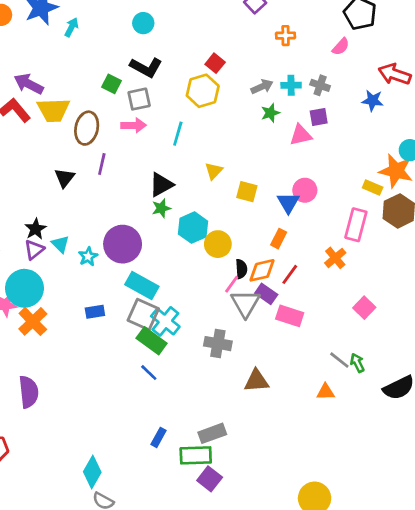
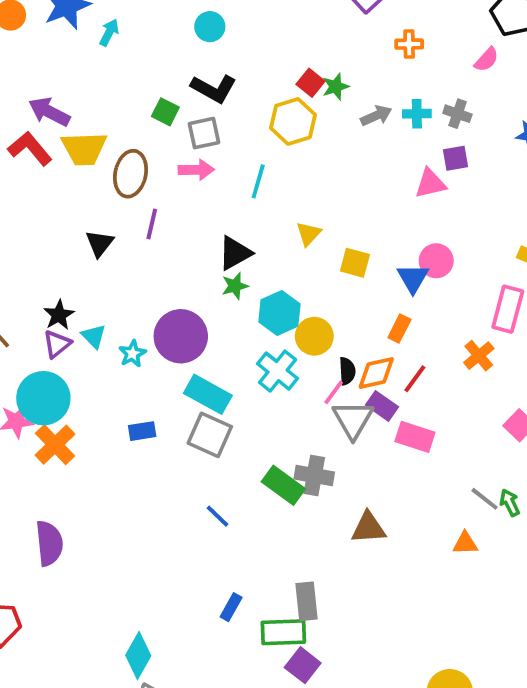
green star: (270, 113) -> (336, 87), moved
cyan cross: (165, 321) -> (278, 371), moved
green rectangle: (152, 341) -> (283, 485), moved
gray rectangle: (212, 433) -> (307, 601), turned -76

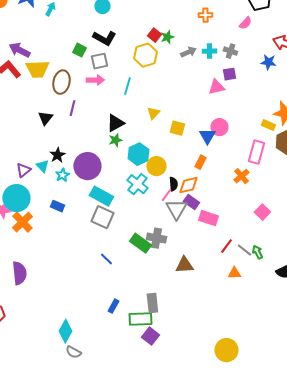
black star: (59, 315) -> (57, 155), moved
red line: (415, 379) -> (226, 246), moved
blue rectangle: (142, 431) -> (57, 206), moved, turned 32

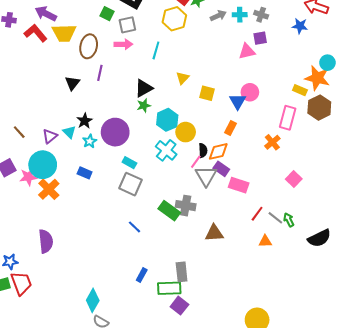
cyan rectangle: (101, 196) -> (129, 163), size x0.6

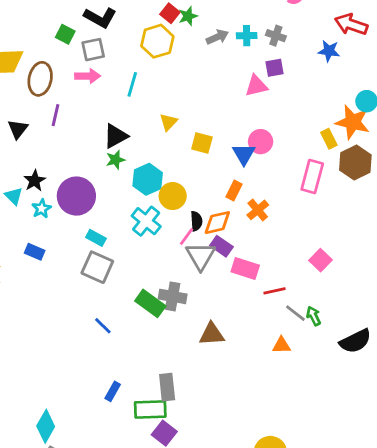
yellow rectangle: (300, 90) -> (329, 139), turned 40
orange cross: (272, 142) -> (258, 210), moved
red line: (257, 214) -> (274, 291), moved, turned 42

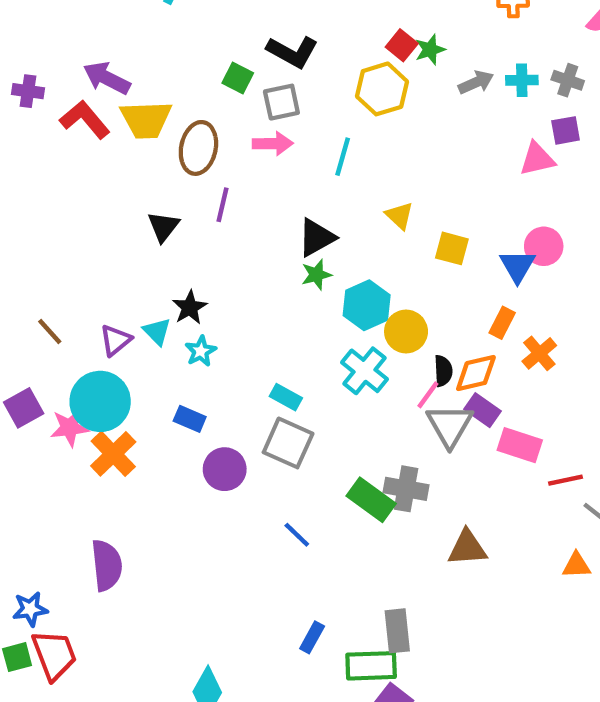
yellow triangle: (168, 122) -> (399, 216), turned -30
purple circle: (76, 196) -> (225, 469), moved, size x0.7

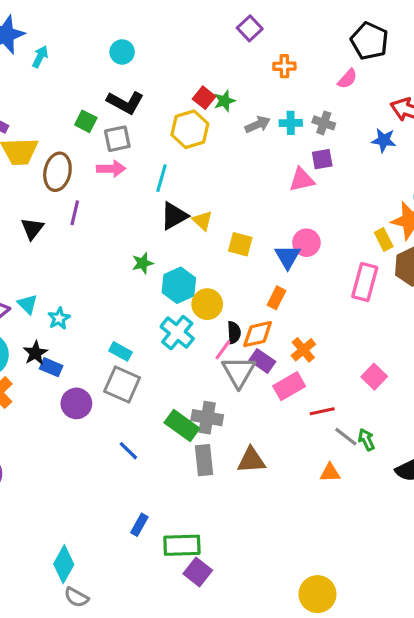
black triangle: (316, 238) -> (174, 216), moved
black star: (190, 307) -> (35, 353), moved
orange cross: (539, 353) -> (303, 350), moved
pink rectangle: (520, 445) -> (289, 386), turned -48
gray rectangle: (397, 631) -> (204, 460), moved

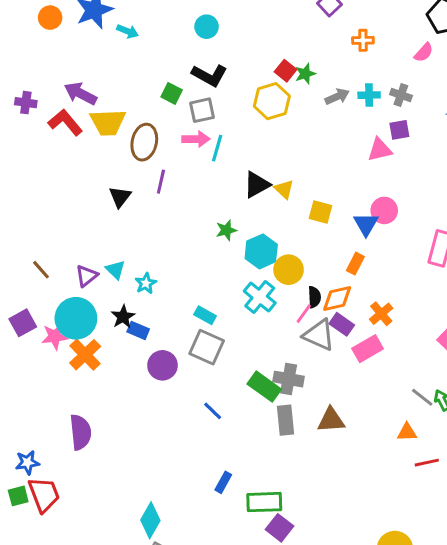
cyan arrow: (40, 57) -> (128, 31), turned 85
cyan line: (161, 178) -> (217, 148), moved
gray triangle: (239, 372) -> (319, 335), turned -36
red line: (322, 411) -> (427, 463), moved

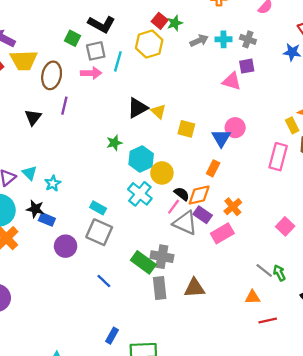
cyan line: (217, 148) -> (118, 61), moved
pink triangle: (380, 150) -> (232, 81), turned 30
black semicircle: (314, 297) -> (182, 194), turned -49
black star: (123, 317) -> (35, 209), turned -30

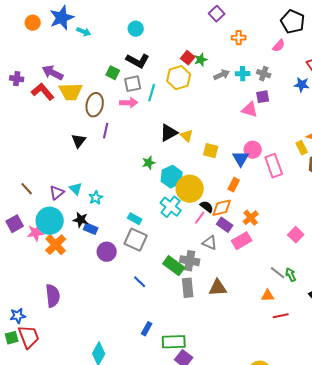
pink rectangle: (278, 157) -> (274, 166), moved, turned -35
yellow circle: (162, 173) -> (190, 189), size x1.4
gray triangle: (185, 223) -> (210, 243), moved, size x0.7

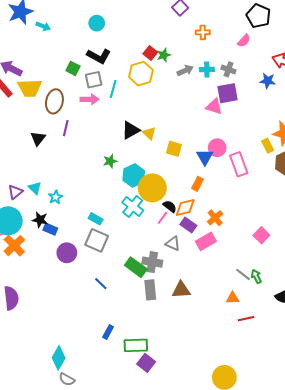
purple square: (263, 97) -> (227, 93), size x1.5

